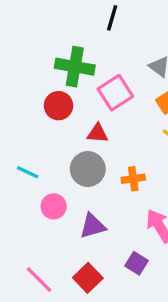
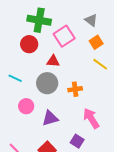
cyan line: (28, 172) -> (15, 78), moved

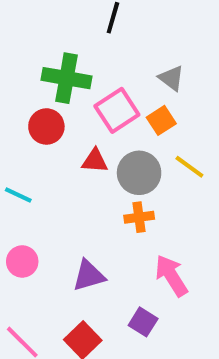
orange square: (96, 42) -> (161, 120), moved
gray circle: (47, 83) -> (139, 173), moved
pink circle: (26, 106) -> (22, 261), moved

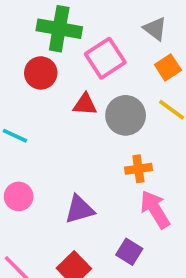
orange square: (161, 120) -> (168, 67), moved
orange cross: (139, 217) -> (138, 169), moved

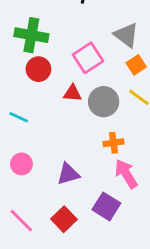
green cross: (59, 29) -> (31, 35), moved
gray triangle: (155, 29) -> (126, 35), size x1.4
purple square: (129, 252) -> (106, 206), size x1.4

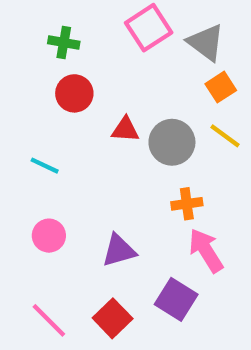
green cross: (31, 35) -> (64, 43), size x0.6
pink square: (88, 58) -> (149, 28), moved

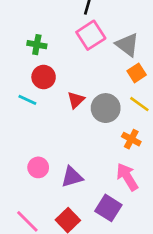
red triangle: (125, 130) -> (76, 100), turned -48
cyan line: (45, 166) -> (27, 100), moved
orange cross: (187, 204) -> (131, 139), moved, turned 36
pink circle: (49, 236) -> (38, 167), moved

